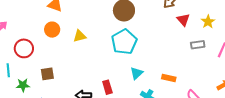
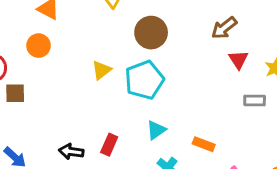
yellow triangle: (80, 36) -> (102, 70), moved, turned -32
brown square: (47, 74) -> (15, 93), moved
red rectangle: (107, 87) -> (109, 145), turned 32

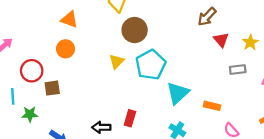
brown circle: (151, 33) -> (135, 30), moved
cyan triangle: (156, 130) -> (178, 93), moved, size x1.5
orange rectangle: (204, 144) -> (212, 106), moved

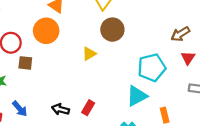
orange circle: (65, 49) -> (46, 31), size x1.5
cyan pentagon: (151, 65) -> (152, 68), moved
orange rectangle: (212, 106) -> (165, 115), turned 48

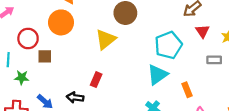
yellow triangle: (89, 54) -> (106, 39), size x1.5
red rectangle: (88, 108) -> (96, 80), moved
black arrow: (60, 109) -> (75, 97), moved

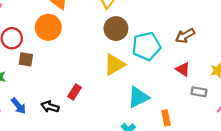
red triangle: (202, 31) -> (183, 69), moved, turned -32
yellow triangle: (106, 39) -> (114, 65), moved
cyan pentagon: (168, 45) -> (146, 46), moved

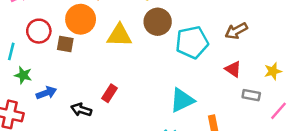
brown square: (26, 59) -> (65, 44), moved
yellow triangle: (114, 65) -> (119, 35), moved, turned 30
blue arrow: (18, 106) -> (46, 93), moved, turned -72

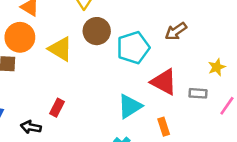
yellow triangle: (119, 35) -> (60, 49), turned 36
red triangle: (233, 69) -> (164, 82), moved, size x1.6

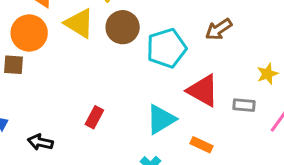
yellow triangle: (60, 49) -> (79, 23), moved
red rectangle: (57, 108) -> (94, 117), moved
orange rectangle: (164, 127) -> (202, 145), turned -48

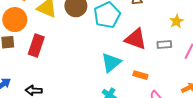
red rectangle: (94, 117) -> (36, 45), moved, size x1.5

